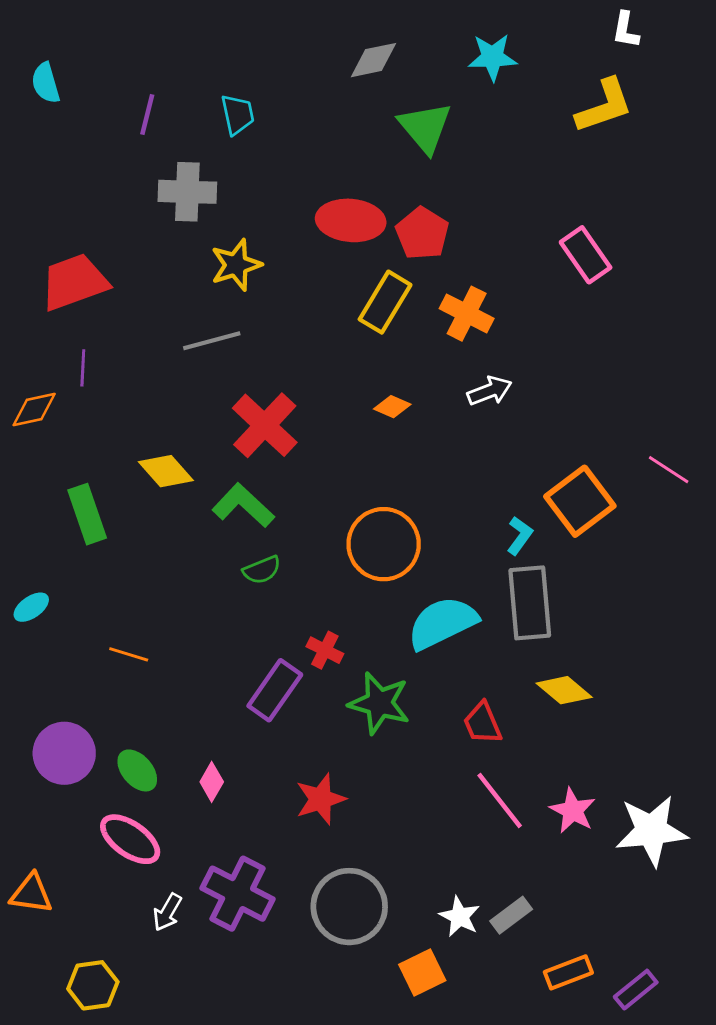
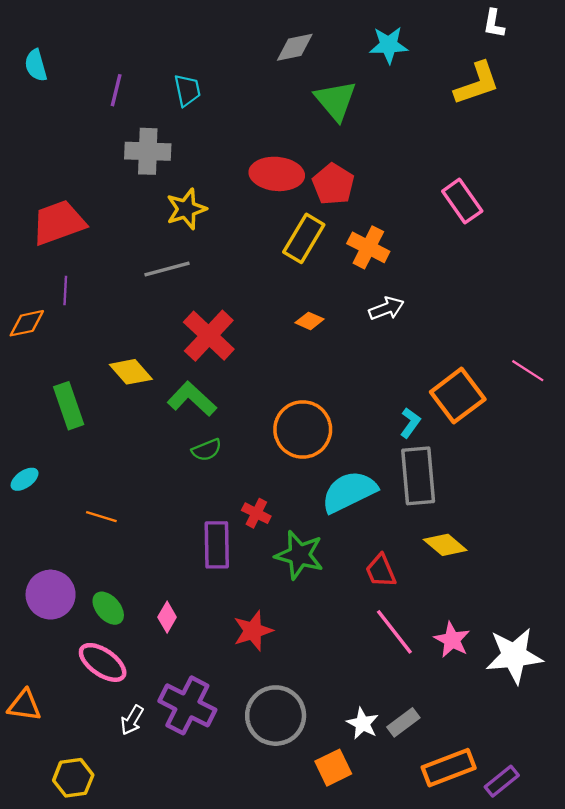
purple rectangle: (275, 690) -> (217, 545), turned -36
orange rectangle: (568, 972) -> (449, 768), size x1.4

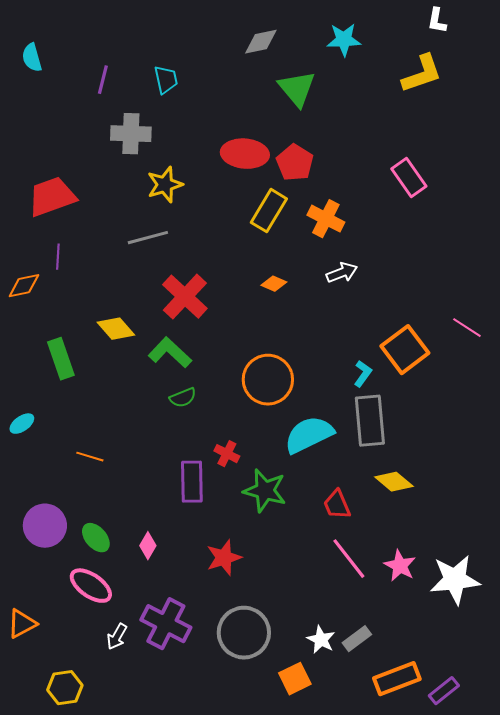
orange triangle: (25, 705) -> (22, 624), turned -36

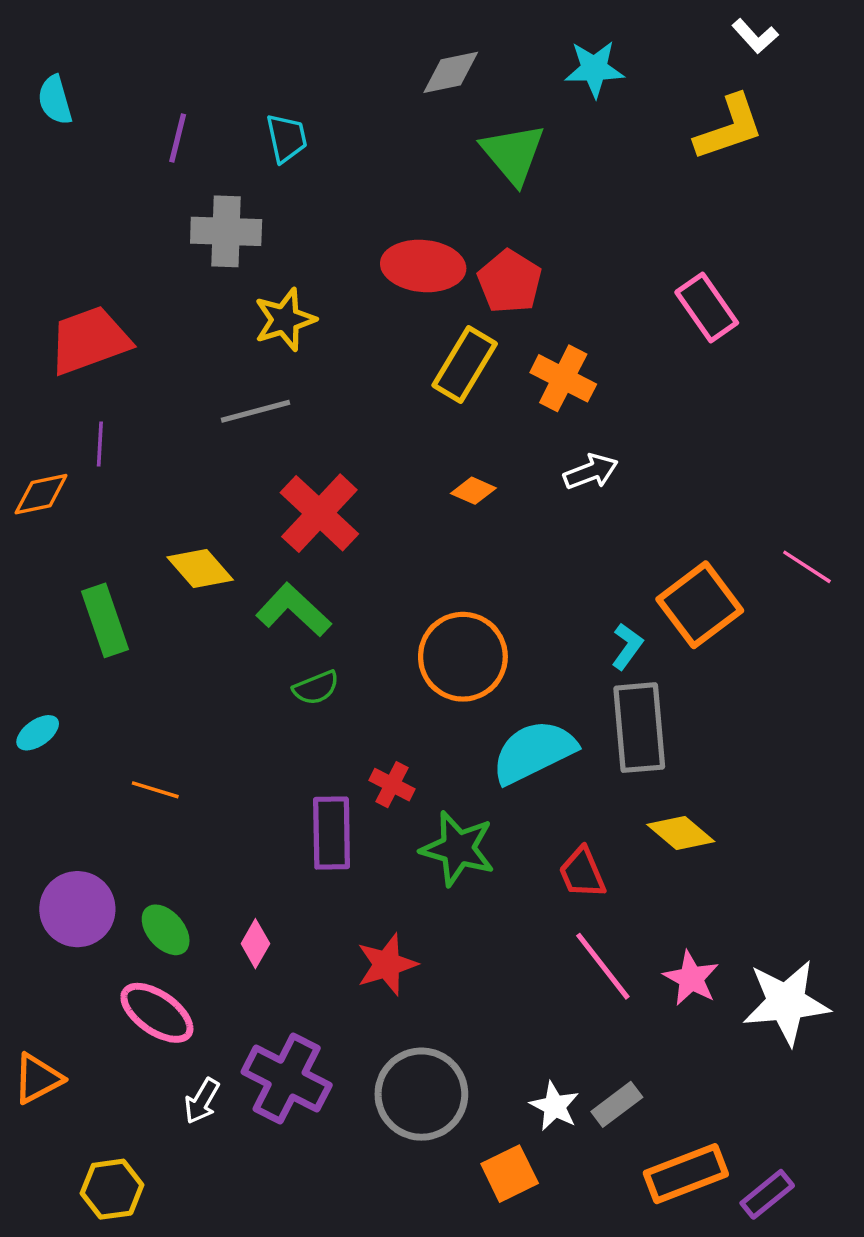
white L-shape: (437, 21) -> (755, 36), turned -52

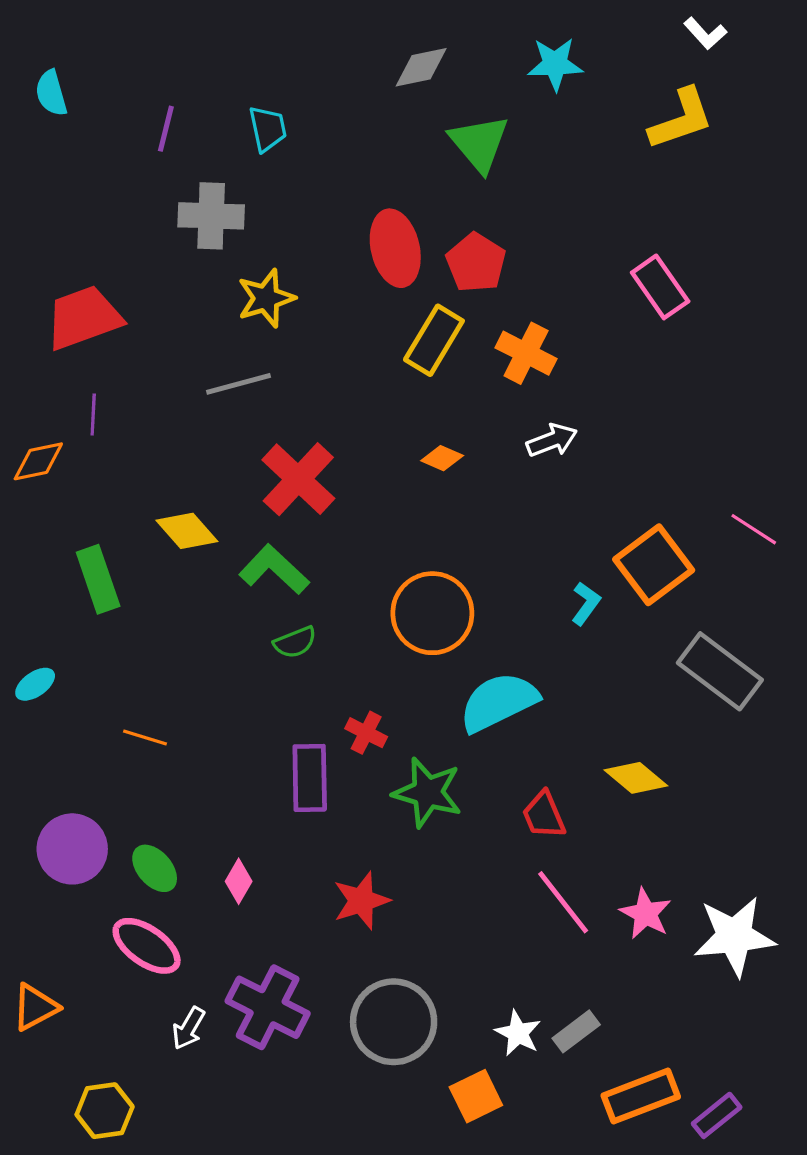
red ellipse: (423, 266) -> (395, 248), turned 72
gray rectangle: (639, 728) -> (720, 671), moved, turned -48

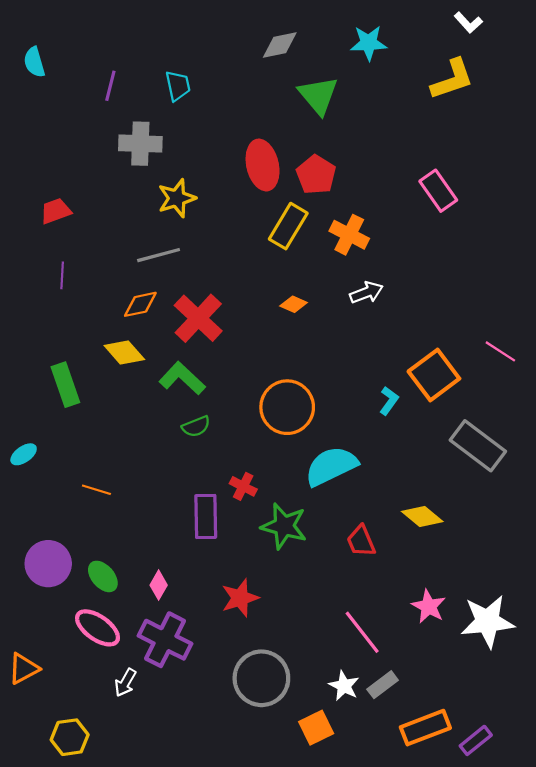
red trapezoid: (84, 318) -> (56, 211), size x0.6
orange diamond: (38, 461) -> (140, 304), moved
pink line: (563, 902) -> (362, 632), moved
purple cross: (268, 1007) -> (165, 640), moved

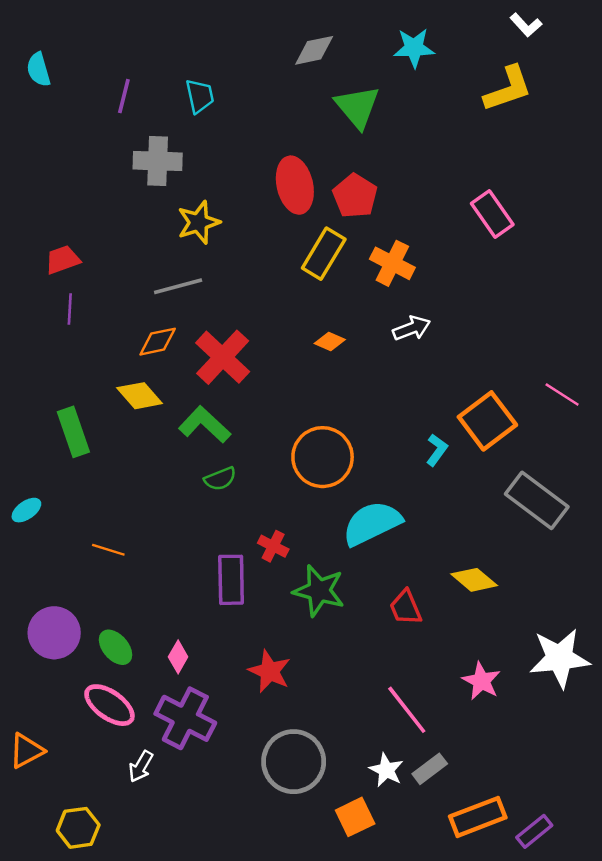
red trapezoid: (56, 211) -> (63, 260), moved
red star: (240, 598) -> (270, 671), turned -30
white star: (488, 621) -> (560, 658), moved

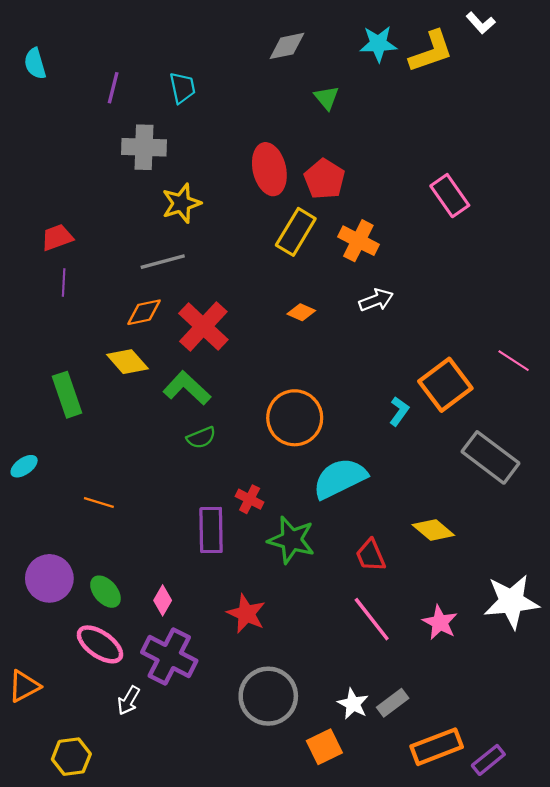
yellow L-shape: (508, 89) -> (431, 51), moved
green triangle: (357, 107) -> (327, 98), size x0.6
pink line: (407, 710) -> (372, 619), moved

